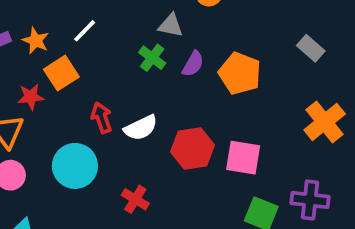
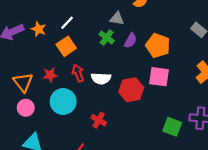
orange square: (61, 73) -> (66, 46), moved
red star: (31, 97) -> (50, 75), moved
white semicircle: (141, 128) -> (101, 78), turned 30
pink square: (243, 158) -> (159, 77), moved

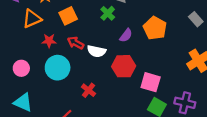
purple semicircle: (130, 41) -> (126, 35), moved
red arrow: (78, 73) -> (76, 43), turned -49
pink square: (159, 77) -> (151, 82), moved
orange triangle: (23, 82) -> (32, 19), moved, turned 36

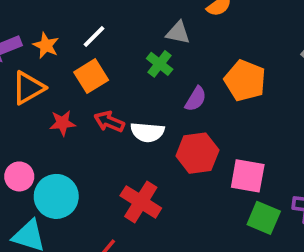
cyan circle: (58, 68) -> (56, 196), moved
red cross: (89, 90) -> (141, 202), size x1.5

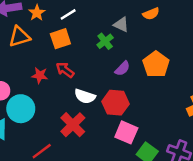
red star: (62, 123) -> (40, 75), moved
white semicircle: (147, 132) -> (85, 96), moved
pink square: (248, 176) -> (126, 132), moved

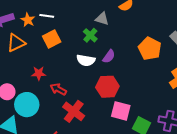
white line: (68, 14) -> (47, 16), moved, turned 48
orange pentagon: (156, 64) -> (150, 49), moved
red arrow: (65, 70) -> (58, 89), moved
white semicircle: (85, 96) -> (86, 60), moved

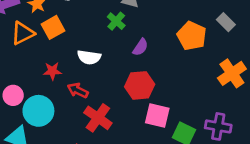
orange square: (52, 39) -> (53, 27), moved
white semicircle: (86, 60) -> (89, 57), moved

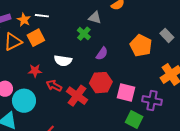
pink square: (157, 116) -> (126, 93), moved
red cross: (98, 118) -> (77, 96), moved
purple cross: (218, 126) -> (152, 100), moved

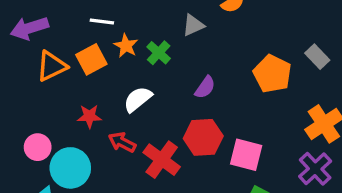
gray triangle: (95, 18) -> (193, 25), turned -40
orange star: (24, 20) -> (126, 46), moved
green cross: (84, 34) -> (159, 53), moved
white semicircle: (63, 61) -> (138, 99), turned 132
purple cross: (152, 100) -> (315, 169), moved, turned 36

